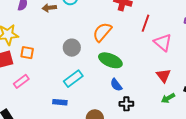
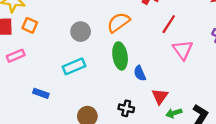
green ellipse: (110, 60) -> (120, 56), turned 45
red triangle: (163, 75) -> (160, 96), moved
blue semicircle: (116, 85) -> (140, 73), moved
blue rectangle: (60, 102) -> (41, 93), moved

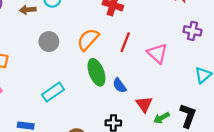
red line: (169, 24) -> (125, 42), moved
gray circle: (81, 32) -> (49, 42), moved

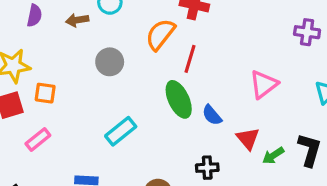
orange semicircle: (88, 40) -> (160, 34), moved
red line: (125, 42) -> (190, 59), moved
pink triangle: (157, 53) -> (264, 84), moved, turned 45

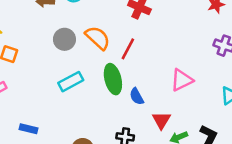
orange semicircle: (160, 34) -> (98, 38), moved, turned 84
cyan rectangle: (121, 131) -> (71, 82), moved

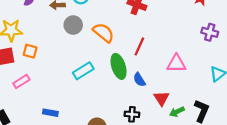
gray circle: (64, 39) -> (73, 25), moved
red line: (128, 49) -> (139, 46), moved
pink triangle: (182, 80) -> (176, 63), turned 30

